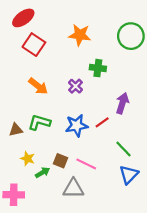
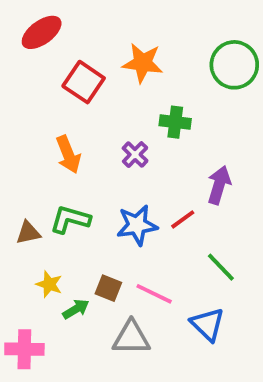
red square: (34, 45) -> (84, 82), moved
orange arrow: (38, 86) -> (68, 155), turned 30
blue triangle: (129, 175) -> (208, 324), moved, turned -30

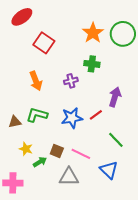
orange star: (143, 63) -> (93, 33), moved, turned 30
purple cross: (135, 155) -> (71, 81), turned 32

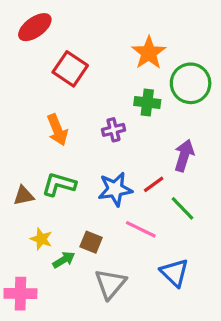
green circle: (123, 34) -> (191, 83), moved
green line: (116, 140) -> (183, 208), moved
pink line: (81, 154) -> (141, 229), moved
gray triangle: (69, 177) -> (110, 284), turned -50

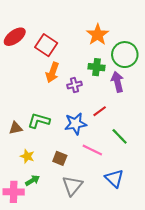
red ellipse: (35, 27) -> (15, 37), moved
orange arrow: (57, 130) -> (52, 72), moved, turned 42
purple arrow: (184, 156) -> (117, 82), moved, turned -30
red line: (154, 184) -> (100, 111), moved
green arrow: (64, 260) -> (33, 180), moved

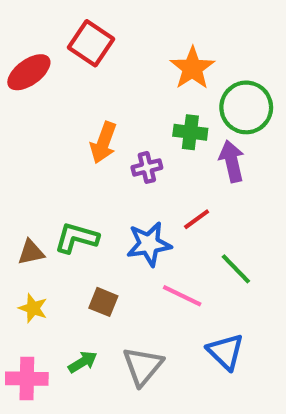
red square: (46, 45) -> (91, 43), moved
yellow star: (27, 156) -> (33, 308), moved
brown square: (60, 158) -> (103, 302), moved
green arrow: (33, 180) -> (83, 362), moved

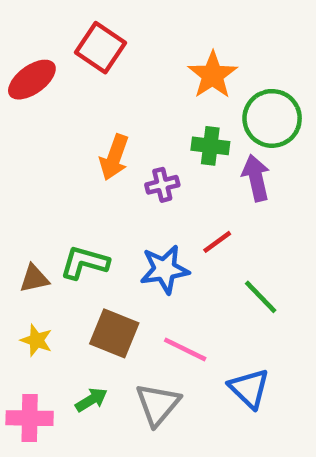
pink line: (182, 296) -> (185, 349), moved
brown square: (103, 302) -> (114, 333), size x1.5

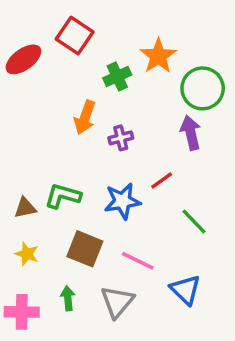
green cross: (210, 146) -> (117, 76), moved, turned -32
green arrow: (91, 400) -> (68, 298), turned -65

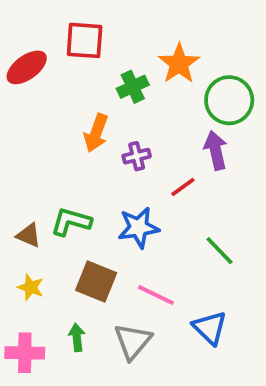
red square: (75, 36) -> (85, 40), turned -30
red line: (162, 181) -> (183, 187), moved
brown triangle: (25, 208) -> (29, 235), turned 35

